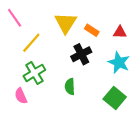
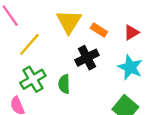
red triangle: (120, 32) -> (131, 32), turned -32
green semicircle: (70, 87) -> (64, 84), moved

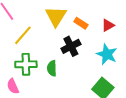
green cross: (33, 79) -> (26, 64), turned 30

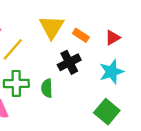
cyan star: (107, 54) -> (111, 72), turned 30

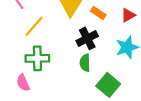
green semicircle: (47, 88) -> (85, 63), moved
green square: (107, 112) -> (108, 85), moved

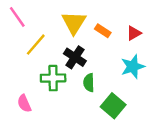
black cross: (87, 38) -> (75, 57), moved, turned -30
green cross: (37, 58) -> (53, 78), moved

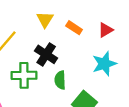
yellow triangle: (74, 23) -> (45, 20), size x0.7

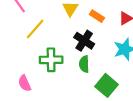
black cross: (46, 54) -> (84, 41), moved

